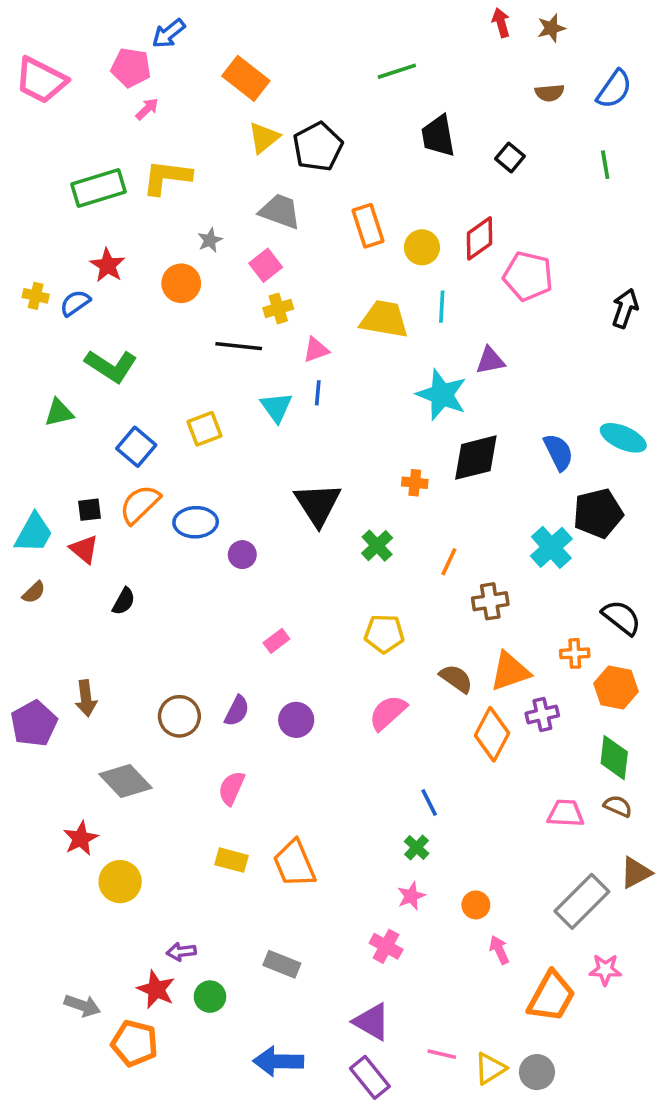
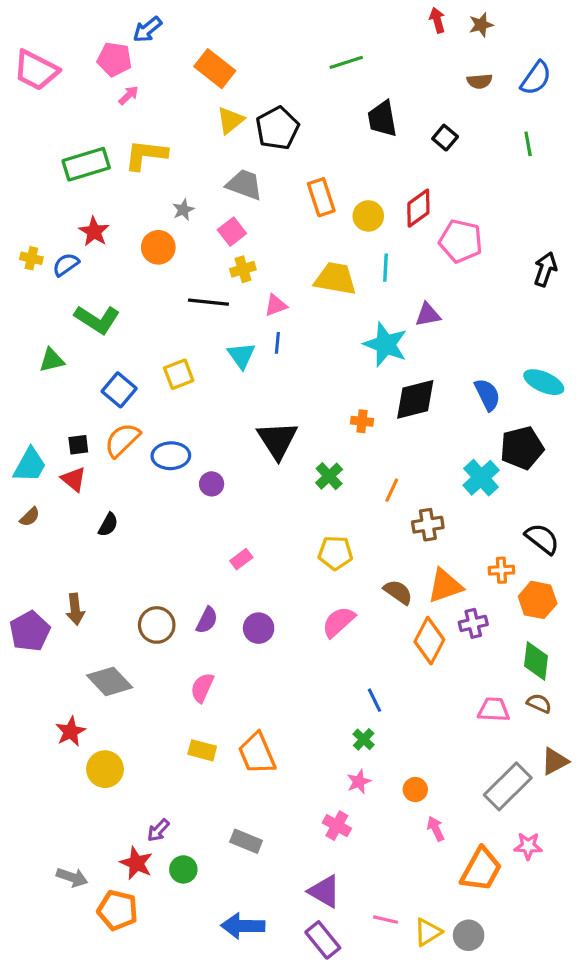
purple arrow: (181, 952) -> (158, 830), turned -40

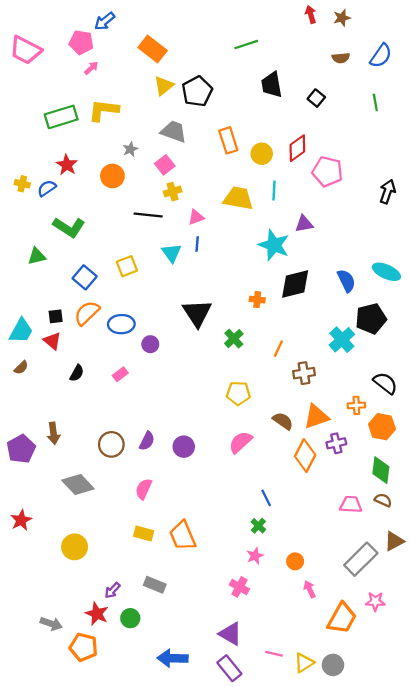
pink rectangle: (241, 559) -> (120, 374), moved
red star: (71, 732) -> (21, 520), moved
gray rectangle: (246, 841) -> (155, 585), moved

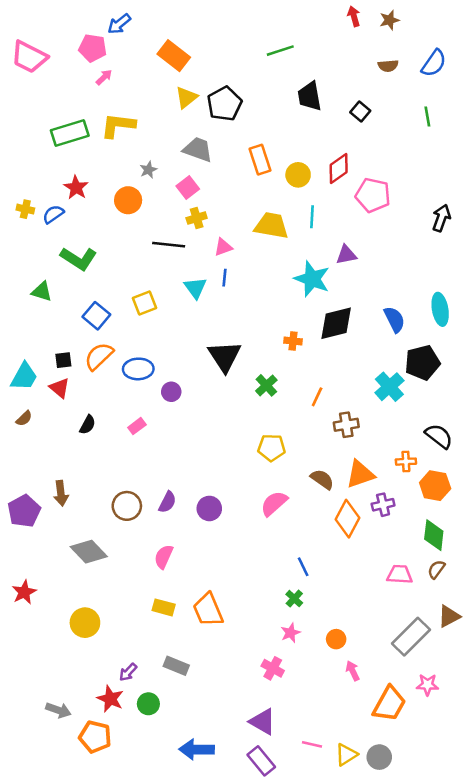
green triangle: (37, 256) -> (42, 292), turned 30
cyan ellipse: (386, 272) -> (440, 309), turned 56
brown semicircle: (383, 500) -> (436, 569), turned -78

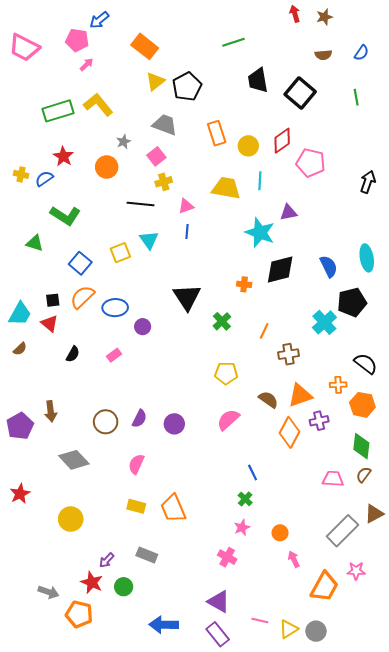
blue semicircle: (434, 63) -> (361, 53), size x0.7
black square: (360, 111) -> (300, 93), size x1.8
yellow L-shape: (118, 125) -> (98, 105), turned 44
cyan triangle: (195, 288) -> (149, 240), moved

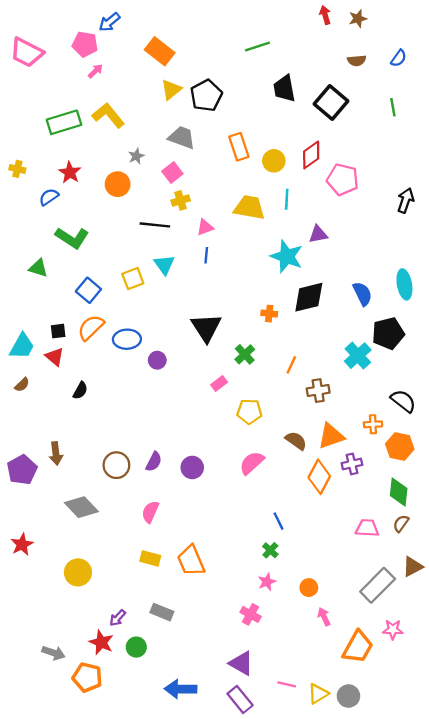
yellow cross: (21, 174) -> (17, 169), moved
pink rectangle: (114, 355) -> (219, 384), moved

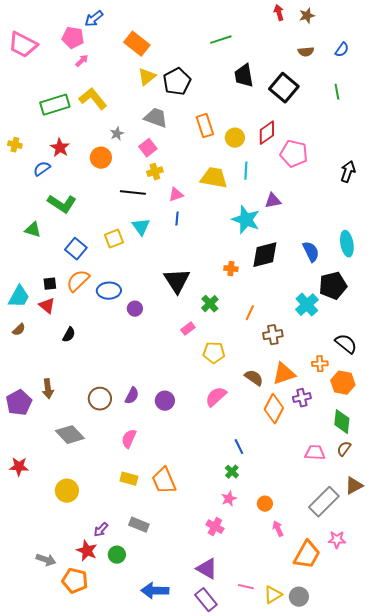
red star: (22, 544) -> (19, 467), turned 30

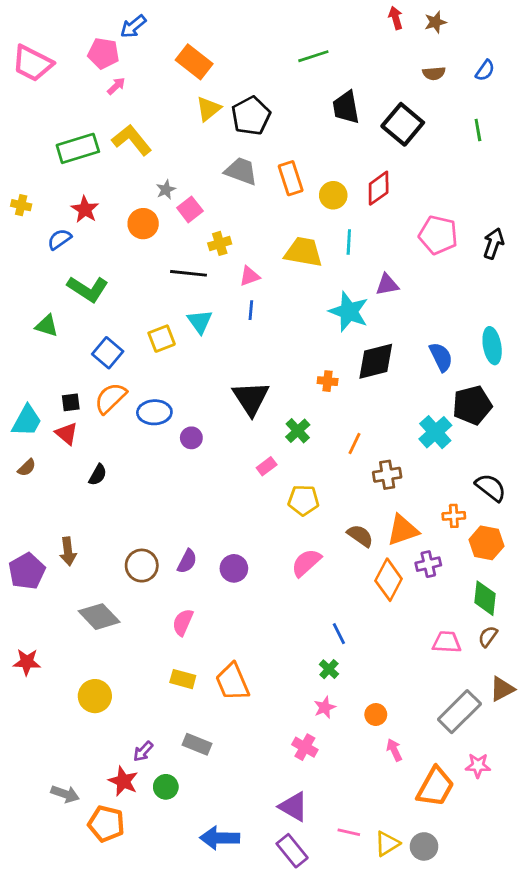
gray trapezoid: (156, 118) -> (241, 171), moved
pink square: (148, 148) -> (190, 209), moved
pink pentagon: (294, 154) -> (438, 235), moved

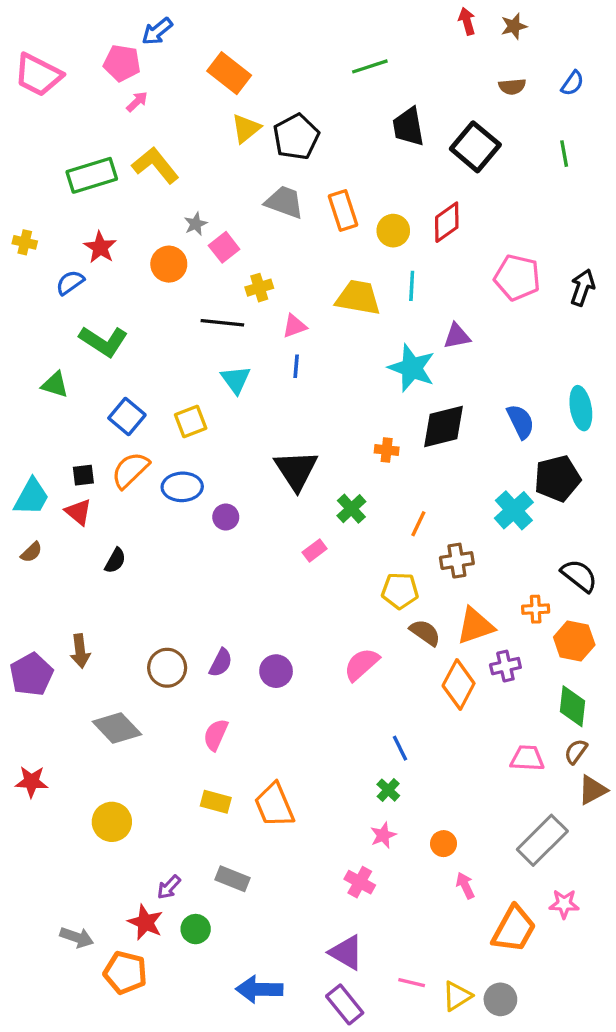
yellow square: (162, 339) -> (191, 422), moved
yellow pentagon: (303, 500) -> (400, 591), moved
brown triangle: (502, 689) -> (593, 790), moved

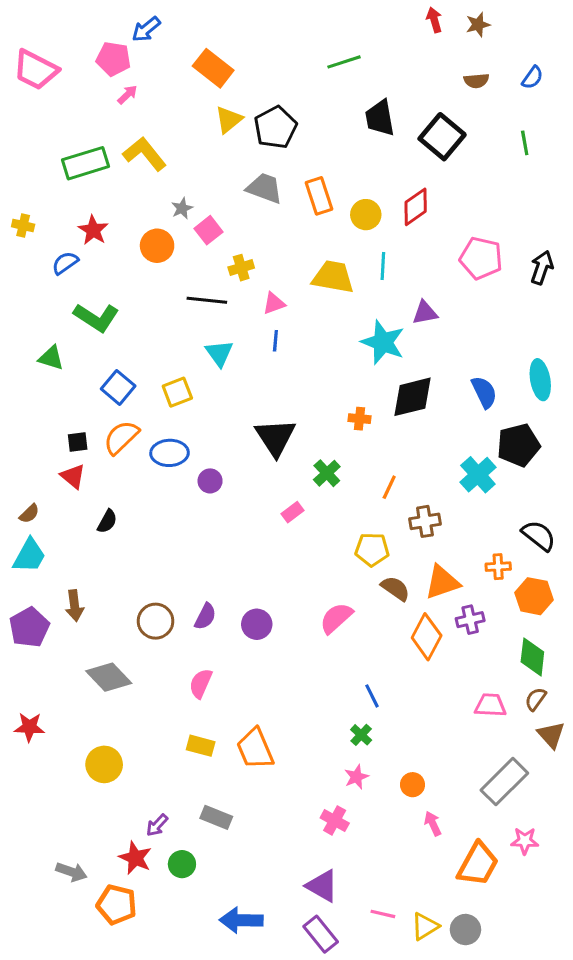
cyan trapezoid: (31, 497) -> (29, 556), moved
brown triangle: (593, 790) -> (551, 735), turned -44

